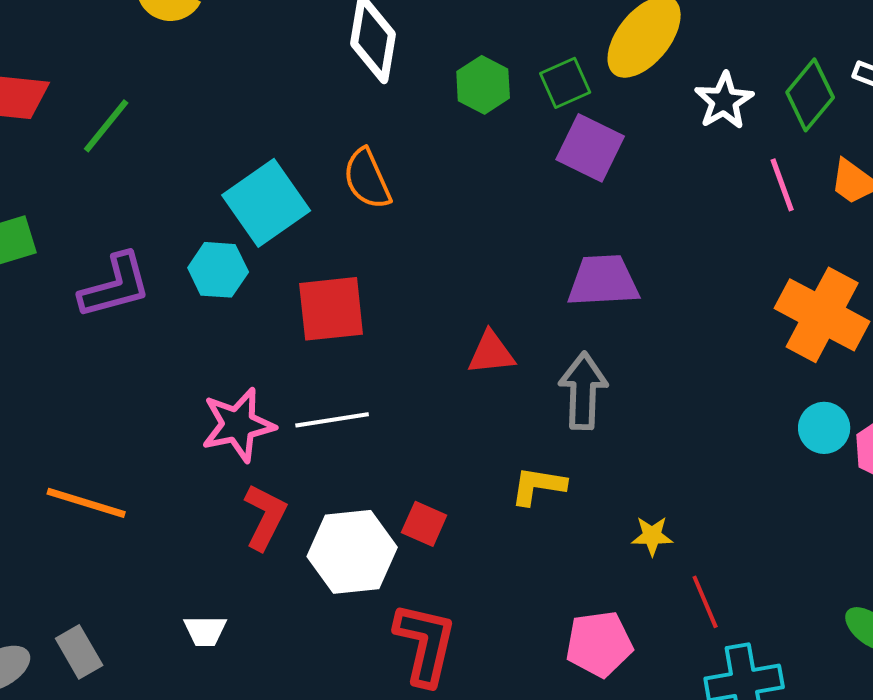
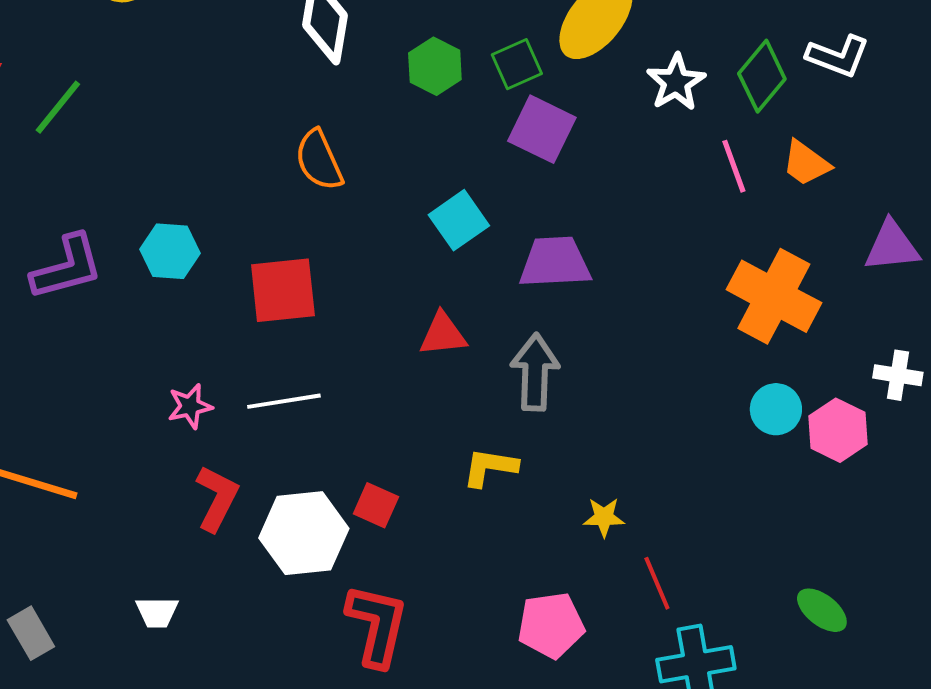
cyan square: (266, 203) -> (459, 220), moved, size x0.7
pink star: (238, 425) -> (190, 406), size x0.6

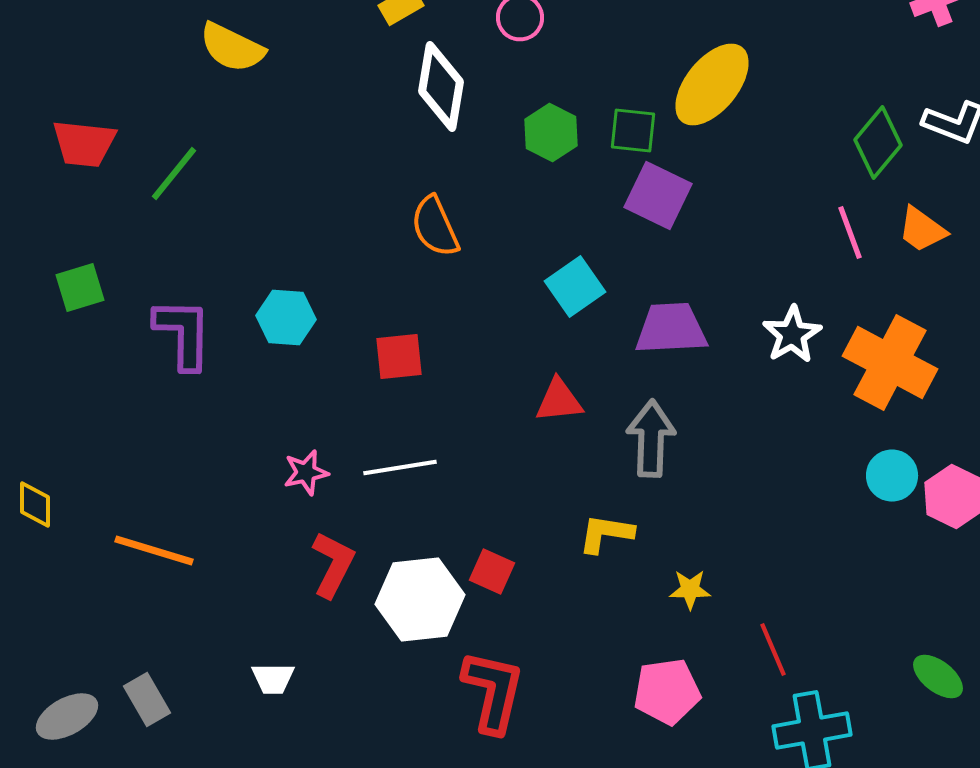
green square: (517, 64) -> (633, 130), turned 30
white star: (676, 82) -> (792, 334), moved
purple L-shape: (67, 267) -> (183, 334), turned -74
red square: (283, 290) -> (399, 356), size x0.7
yellow star: (604, 517) -> (690, 590), moved

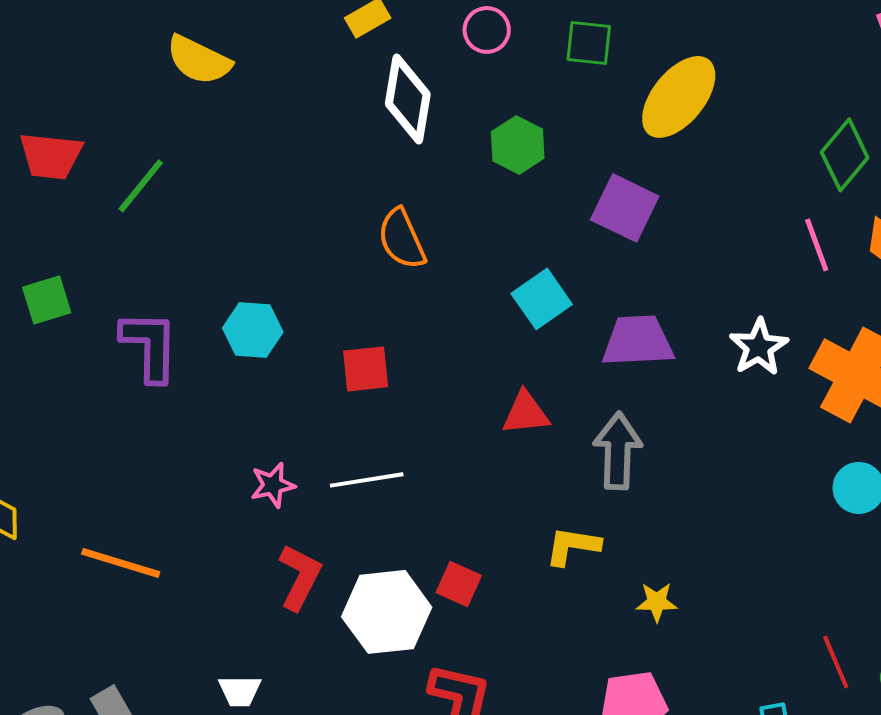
green square: (633, 130) -> (589, 43), moved
red line: (773, 650) -> (836, 662), moved

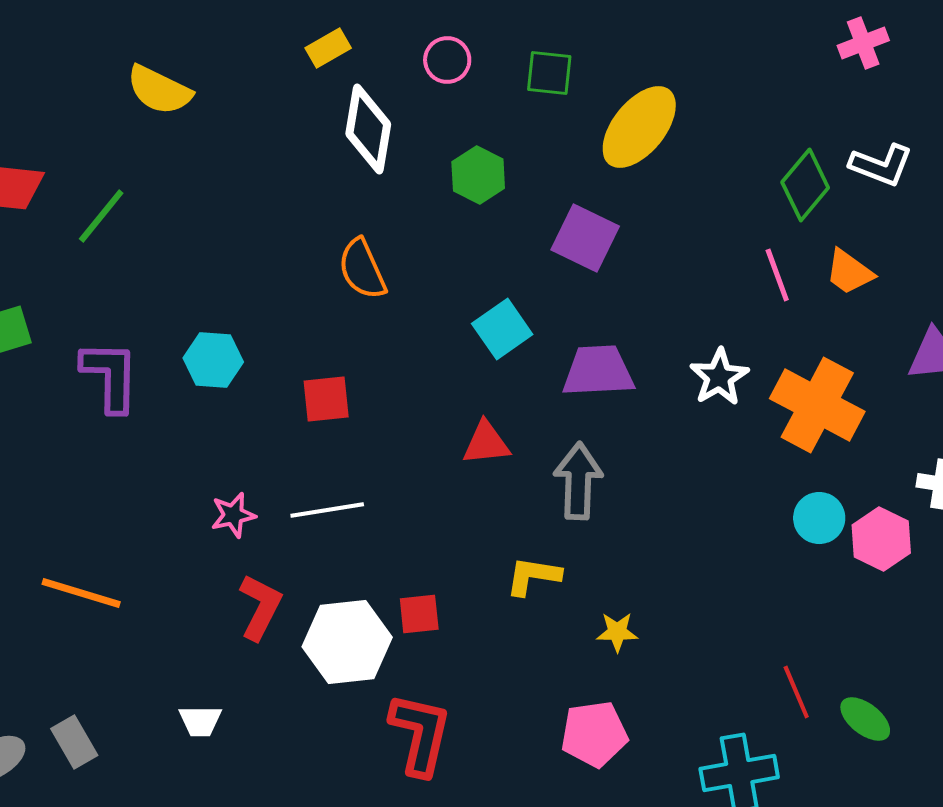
red square: (459, 584) -> (419, 614), turned -30

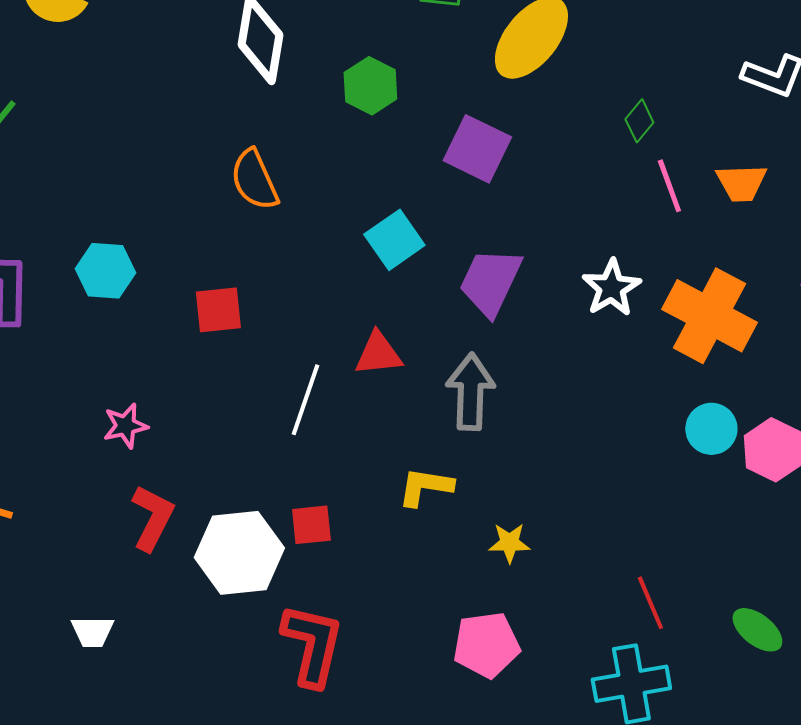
green diamond: (805, 185) -> (639, 121), moved, size x0.6
orange trapezoid: (849, 272) -> (741, 183), turned -38
purple trapezoid: (598, 371) -> (490, 282), turned -62
white line: (327, 510) -> (305, 400), moved, turned -62
red line: (796, 692) -> (650, 603), moved

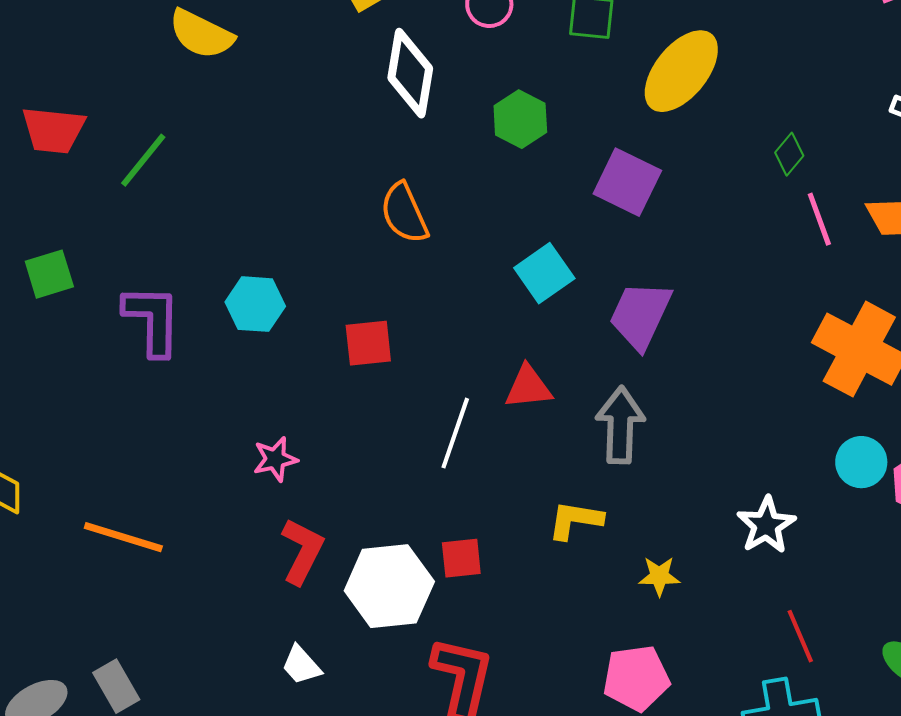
white star: (611, 288) -> (766, 525), moved
white trapezoid: (92, 632) -> (301, 665), moved, turned 48

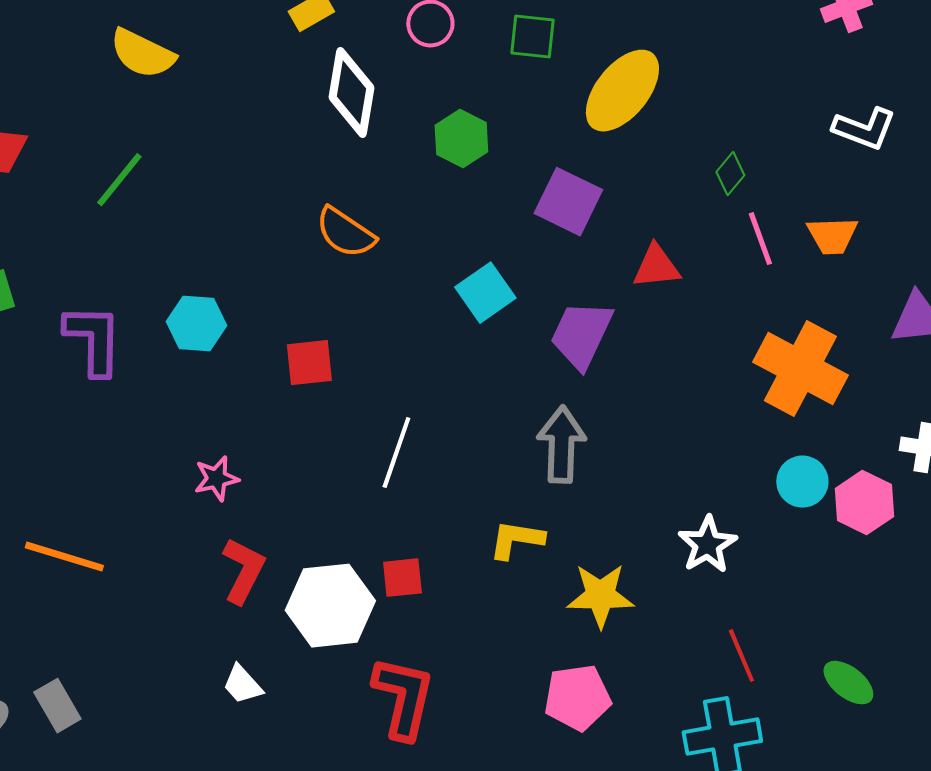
green line: (143, 160) -> (119, 180), moved
orange semicircle: (404, 213) -> (345, 233), turned -32
red triangle: (528, 387) -> (656, 267), moved
yellow star: (659, 576) -> (600, 596), size x1.6

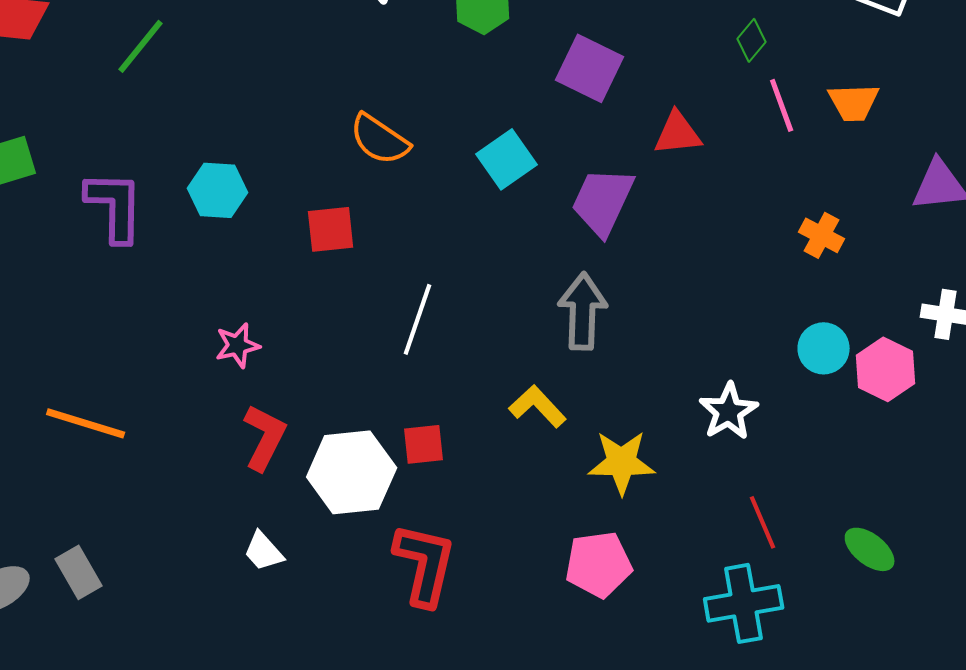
orange semicircle: (345, 233) -> (380, 139), moved
orange cross: (800, 369) -> (822, 235), size x0.5
yellow L-shape: (516, 540) -> (538, 406), turned 38

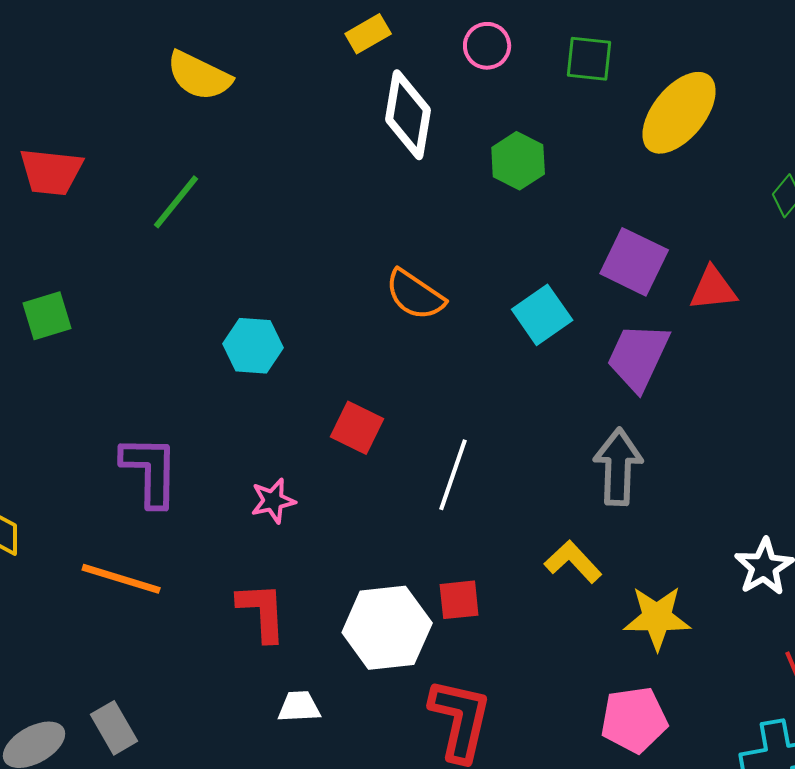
purple square: (590, 68) -> (634, 262), moved
purple L-shape: (115, 206) -> (150, 471), moved
red square: (331, 229) -> (357, 428), moved, turned 32
red L-shape: (265, 437) -> (262, 612), moved, turned -30
white trapezoid: (264, 551) -> (299, 707), turned 129

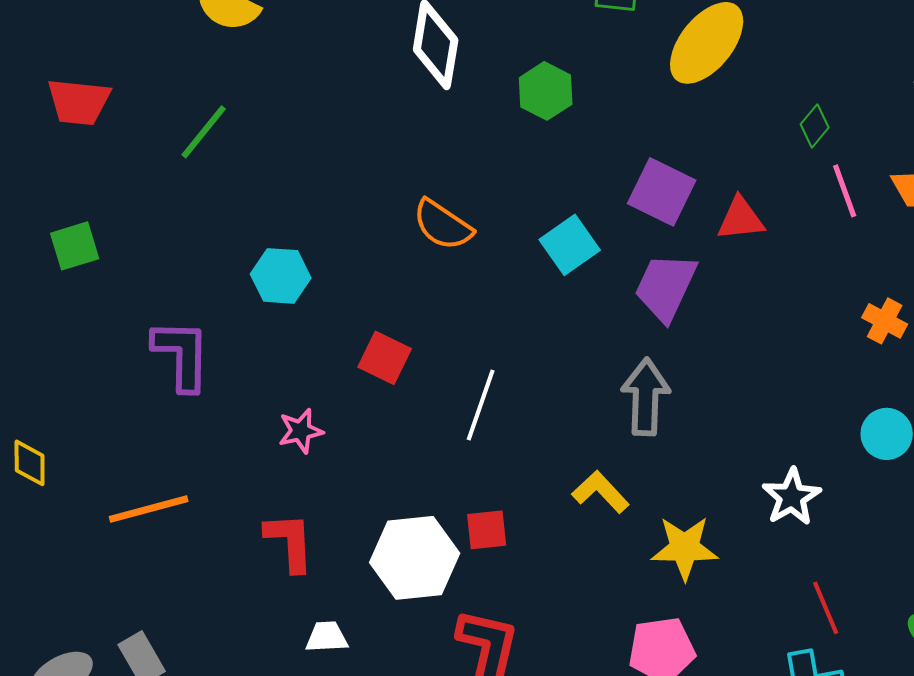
purple L-shape: (150, 471) -> (182, 355), moved
orange line: (121, 579) -> (149, 509), turned -32

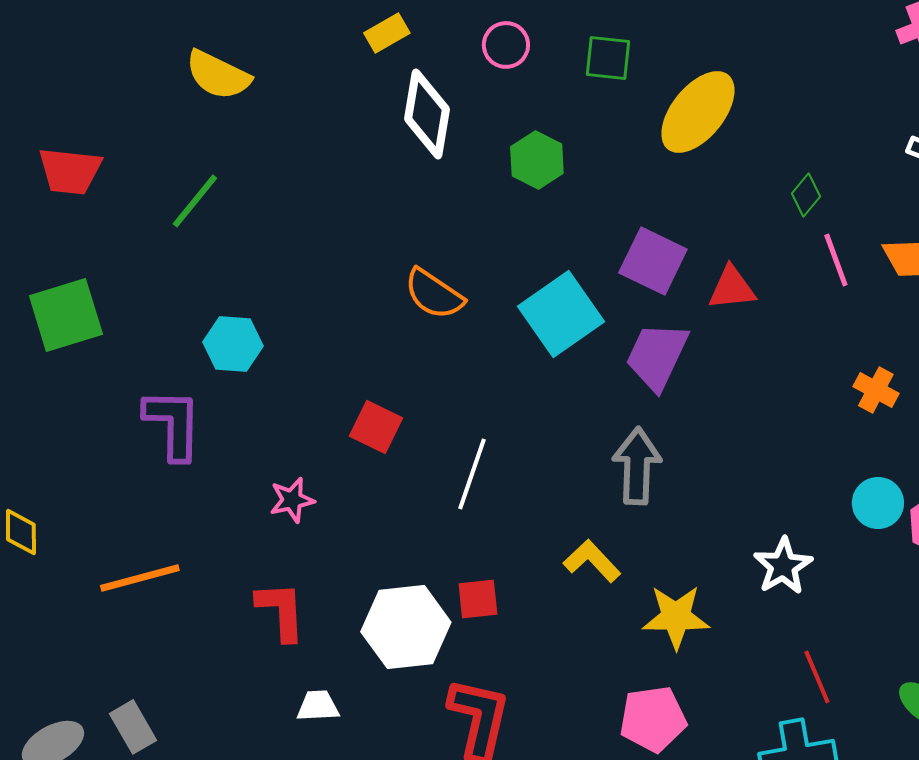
cyan square: (570, 245) -> (561, 314), size x1.4
green square: (75, 246) -> (66, 315), size x1.5
cyan hexagon: (281, 276) -> (233, 344), moved

